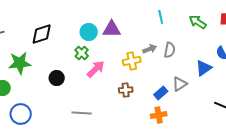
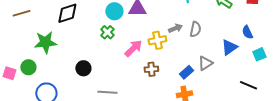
pink arrow: (96, 69) -> (133, 48), moved
black circle: (57, 78) -> (83, 68), moved

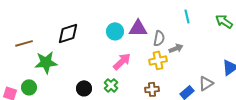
brown line: (21, 13) -> (24, 43), moved
gray semicircle: (195, 29) -> (159, 38), moved
green cross: (107, 32) -> (111, 85), moved
pink arrow: (133, 48) -> (122, 61), moved

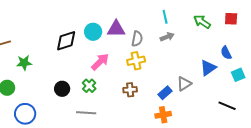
black diamond: (68, 33) -> (66, 41), moved
gray arrow: (176, 48) -> (167, 37), moved
green star: (46, 62) -> (24, 63), size x0.7

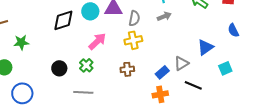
blue semicircle: (226, 53) -> (233, 30), moved
cyan square: (238, 75) -> (225, 68), moved
black line: (227, 106) -> (193, 85), moved

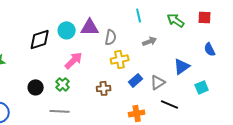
gray arrow: (164, 16) -> (150, 41), moved
yellow cross: (133, 40) -> (120, 59), moved
blue rectangle: (162, 72) -> (136, 80), moved

